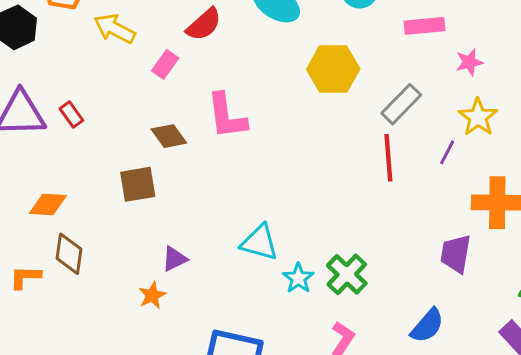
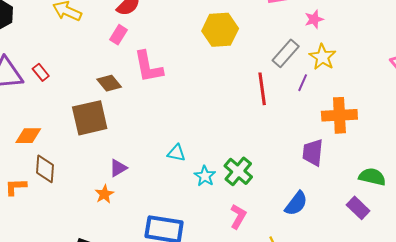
pink rectangle: (165, 64) -> (119, 35), moved
gray rectangle: (401, 104) -> (286, 53), moved
brown square: (138, 184) -> (90, 118), size x1.4
cyan triangle: (259, 243) -> (176, 153), size x0.7

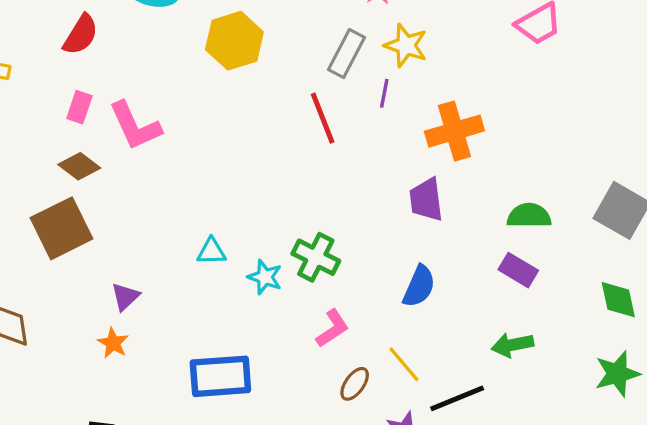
pink rectangle: (119, 35) -> (79, 107), moved
pink L-shape: (238, 216) -> (332, 328), turned 40

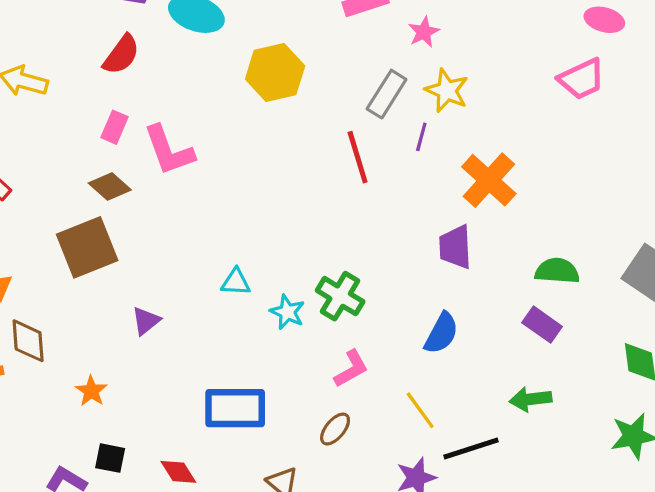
orange cross: (454, 131) -> (489, 180), turned -36
orange star: (113, 343) -> (91, 391), moved
brown ellipse: (355, 384) -> (335, 429), moved

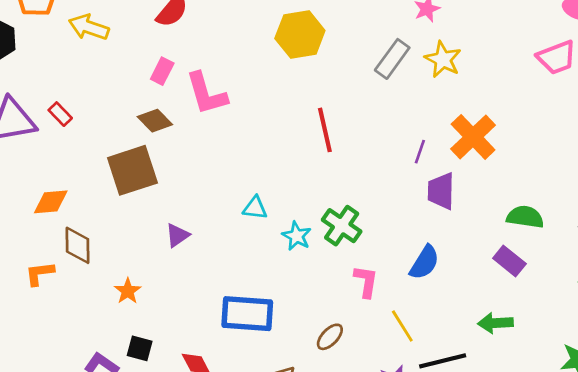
purple line: (421, 137) -> (420, 152), moved
red line: (358, 157) -> (325, 130), moved
pink L-shape: (351, 369) -> (366, 281), moved, turned -56

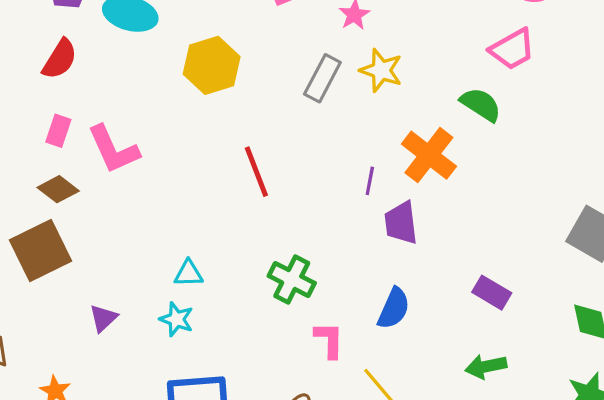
green semicircle: (525, 217) -> (481, 105), moved, turned 33
cyan star: (297, 236) -> (177, 319), moved

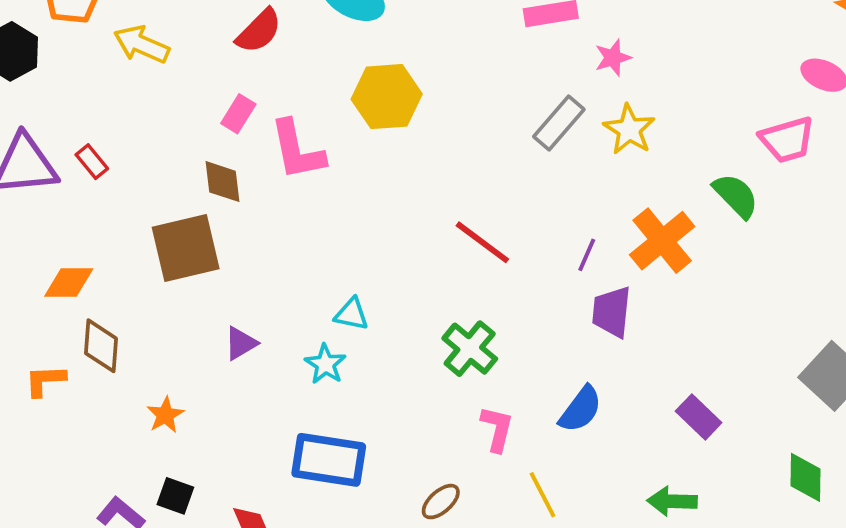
yellow hexagon: (212, 65) -> (387, 97), moved
red line: (256, 172) -> (482, 242), moved, turned -45
brown diamond: (58, 189) -> (222, 182), turned 33

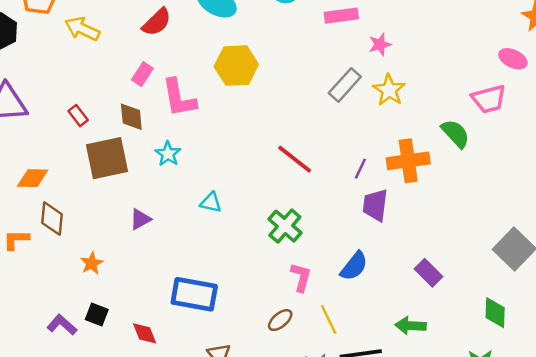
red rectangle: (92, 162) -> (78, 116), moved
orange cross: (662, 241) -> (408, 161), turned 30
cyan star: (325, 364) -> (168, 154), moved
brown ellipse: (441, 502) -> (280, 320), moved

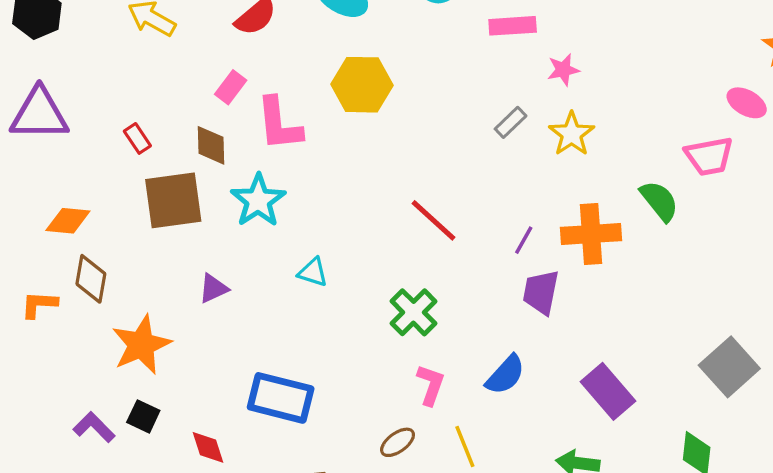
gray rectangle: (345, 85) -> (511, 122), size x0.7
cyan star: (168, 154) -> (258, 201), size x1.5
orange star: (92, 263) -> (141, 345), size x1.8
purple rectangle: (429, 273) -> (608, 391), size x1.4

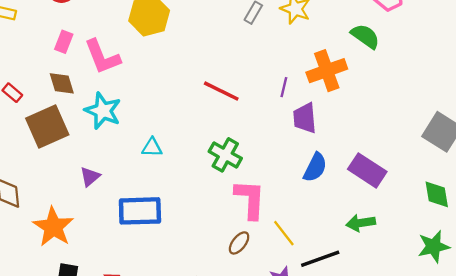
blue semicircle: (505, 375) -> (315, 167), moved
pink L-shape: (431, 385) -> (250, 199), size x1.5
blue rectangle: (281, 398) -> (140, 211), moved

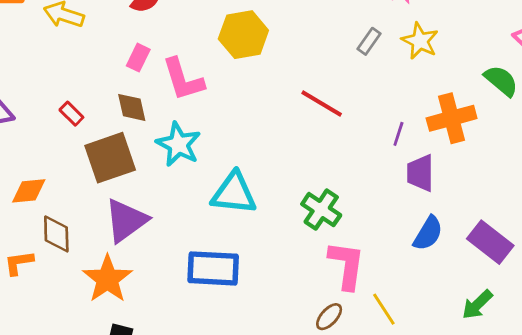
red line: (221, 91) -> (322, 104), moved
cyan triangle: (152, 147) -> (234, 193), size x1.8
purple triangle: (90, 177) -> (126, 220), moved, size x1.8
green arrow: (361, 223) -> (477, 305), turned -40

